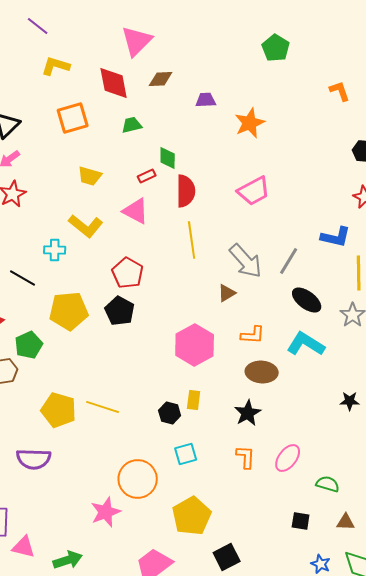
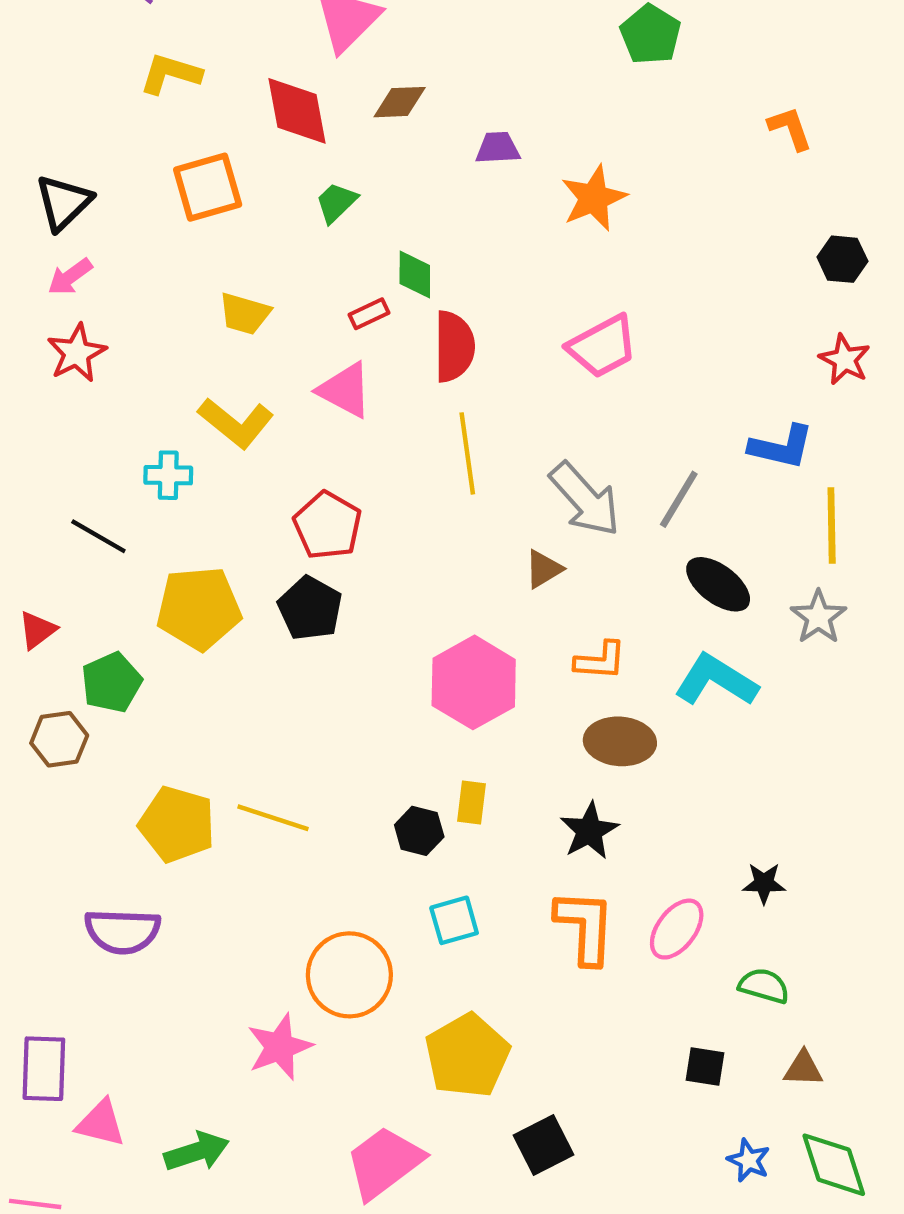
green trapezoid: (132, 125) -> (336, 202), turned -30
black star: (350, 401) -> (764, 883), moved
orange L-shape: (246, 457) -> (585, 927), size x1.5

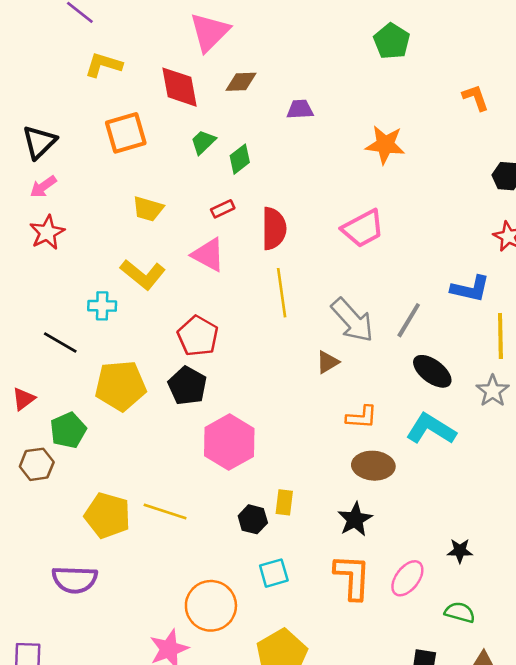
orange star: (594, 198) -> (385, 145), moved, turned 30
green diamond: (415, 274) -> (240, 159), moved, turned 52
pink hexagon: (474, 682) -> (229, 442), moved

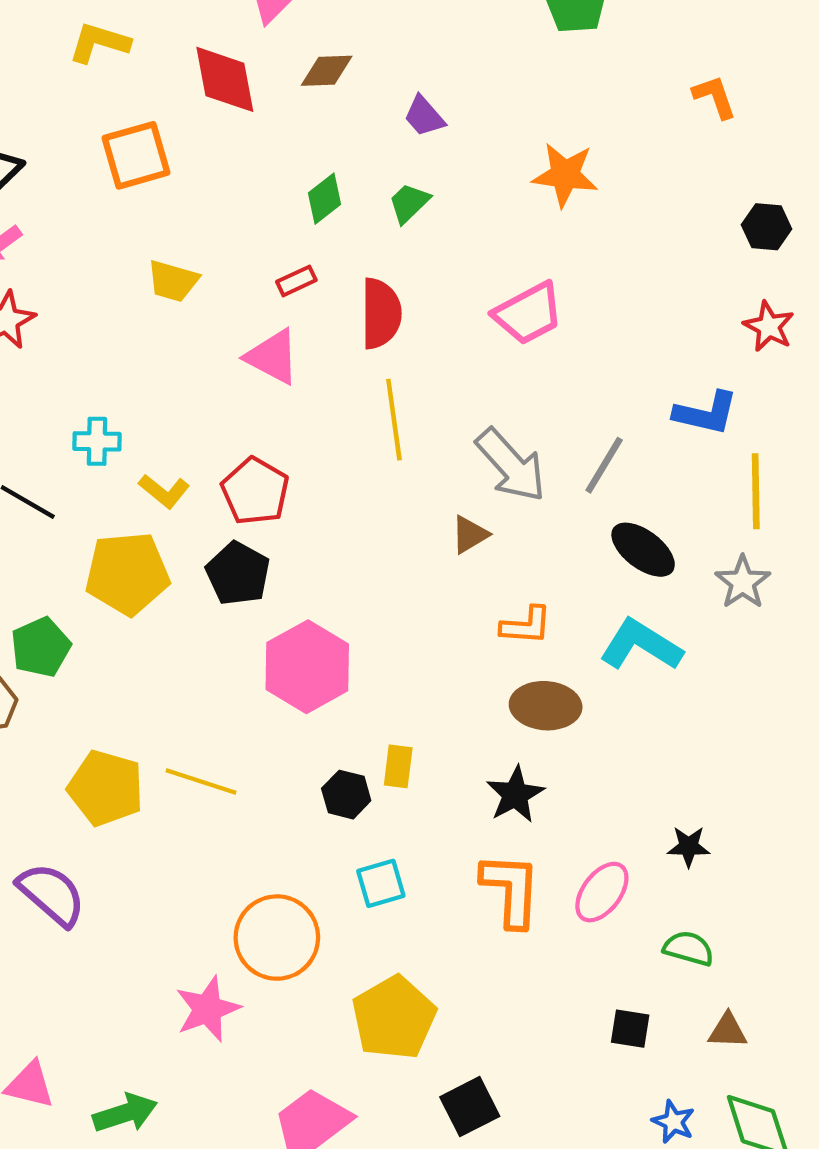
purple trapezoid: (300, 109) -> (424, 116), turned -128
green trapezoid: (203, 142) -> (409, 203), moved
yellow L-shape: (143, 274) -> (164, 491), moved, size x0.7
purple semicircle: (75, 580) -> (52, 894), turned -141

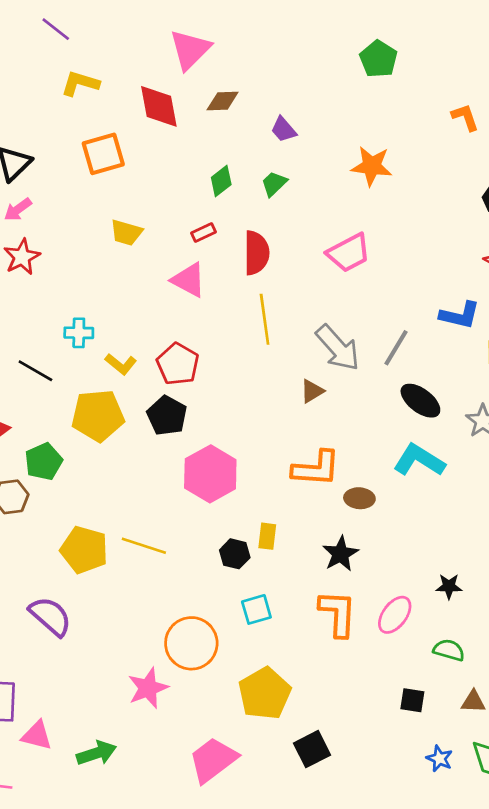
orange L-shape: (526, 626) -> (316, 468), moved, size x1.5
brown ellipse: (546, 706) -> (359, 498), size x0.7

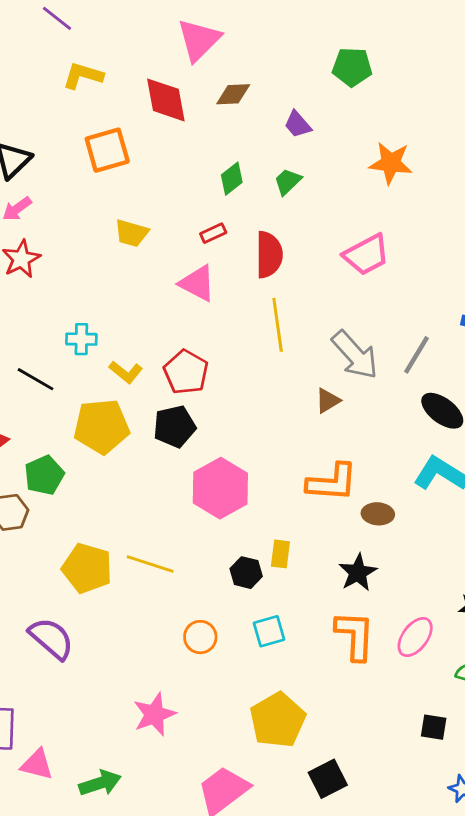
green pentagon: (378, 59) -> (352, 67), moved, turned -30
black pentagon: (167, 416) -> (174, 426), turned 30
orange circle: (191, 643) -> (200, 637), moved, size x0.6

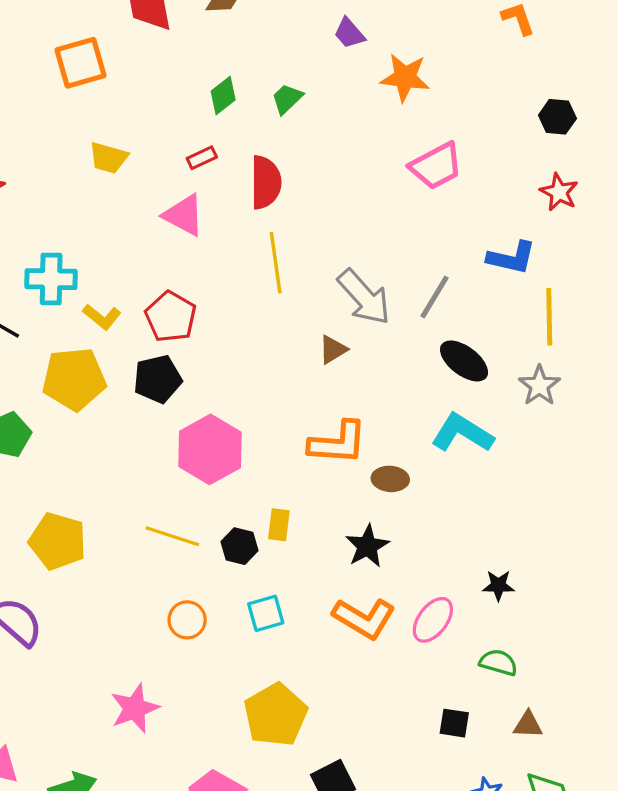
purple trapezoid: (298, 124) -> (349, 33), moved
pink trapezoid: (366, 255) -> (436, 166), moved
cyan cross: (81, 339) -> (51, 279), size x1.4
yellow line: (150, 564) -> (172, 536), moved
orange L-shape: (355, 636) -> (364, 618), turned 118

